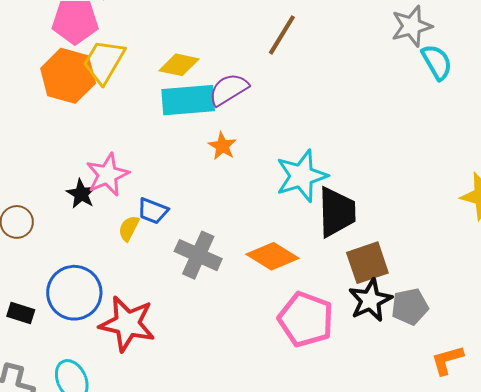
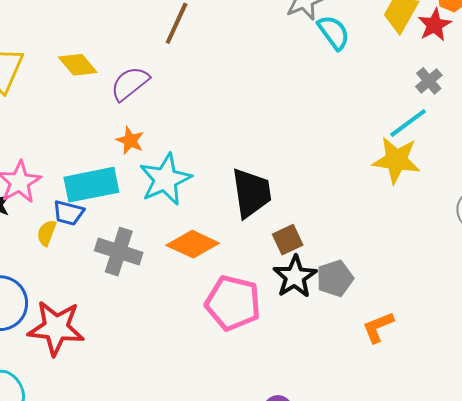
yellow diamond: (179, 65) -> (78, 65), turned 45
cyan rectangle: (188, 100) -> (91, 185), moved
cyan star: (302, 176) -> (165, 179), moved
brown square: (367, 263) -> (288, 240), size x0.7

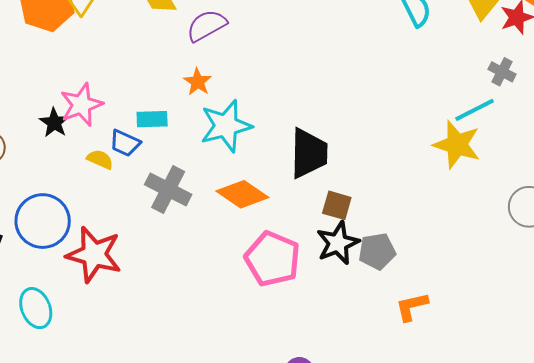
gray cross: (429, 81) -> (502, 72), turned -32
cyan rectangle: (91, 185) -> (152, 119), size x0.6
yellow semicircle: (47, 233) -> (100, 159), turned 84
brown square: (288, 240) -> (337, 205), turned 32

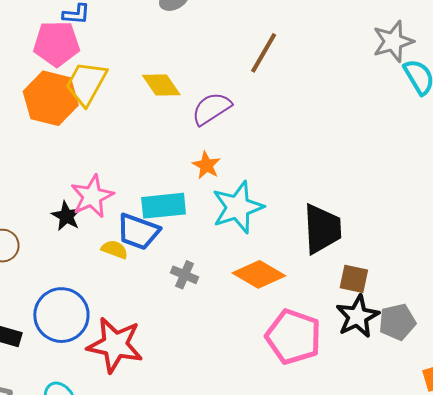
cyan rectangle: (152, 119) -> (164, 206), size x1.4
blue trapezoid: (125, 143) -> (138, 232), size x1.4
gray cross: (168, 189) -> (185, 275), size x0.6

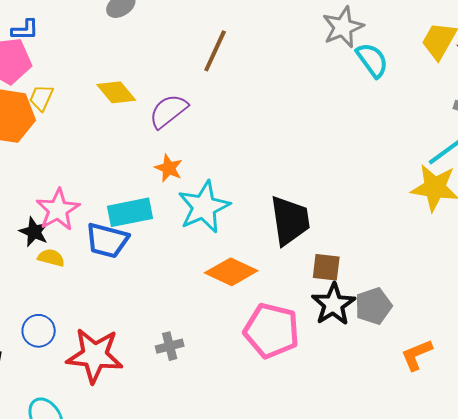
yellow trapezoid: (86, 83) -> (41, 98), size x0.6
yellow semicircle: (115, 249) -> (51, 258), moved
gray cross: (185, 275) -> (170, 346), moved, turned -32
blue circle: (61, 315) -> (39, 331), size x0.6

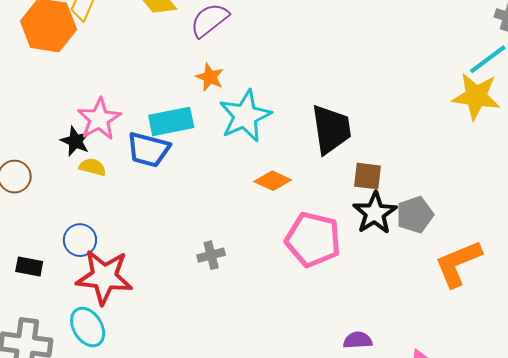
orange diamond: (231, 272) -> (273, 181), size x0.7
red star: (95, 355) -> (104, 277), moved
orange L-shape: (417, 355) -> (458, 263), size x1.5

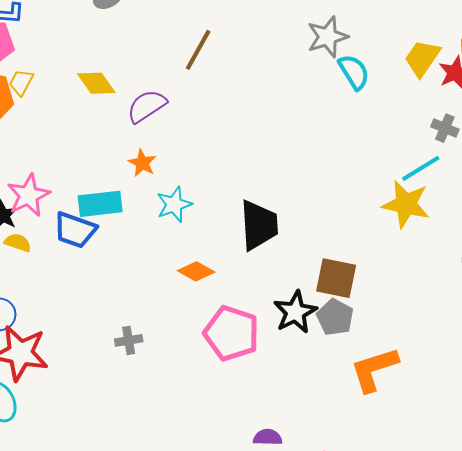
cyan star: (245, 116) -> (174, 205), size x0.7
brown square: (368, 176) -> (336, 278), moved, size x1.4
gray pentagon: (415, 215) -> (335, 317), turned -30

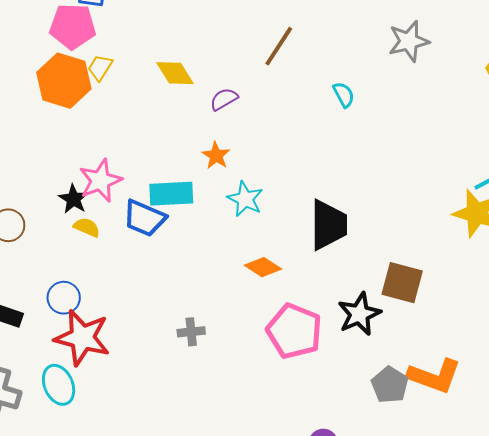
cyan semicircle: (354, 72) -> (344, 95), moved, size x0.7
purple semicircle: (147, 106) -> (224, 99), size x0.7
cyan star: (174, 205) -> (245, 199), turned -30
gray pentagon: (335, 317) -> (390, 385), moved
orange L-shape: (374, 369) -> (434, 376), turned -146

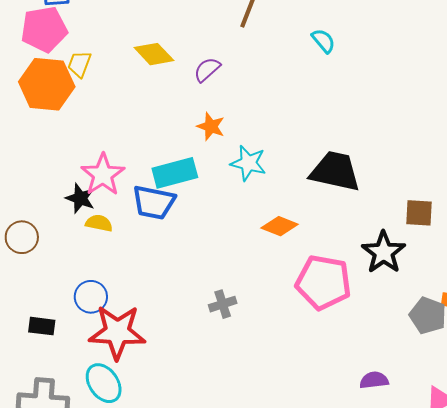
black trapezoid: (328, 225) -> (335, 171), turned -66
brown square: (402, 283) -> (419, 213), size x0.7

